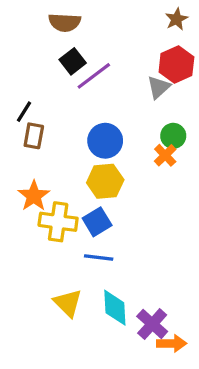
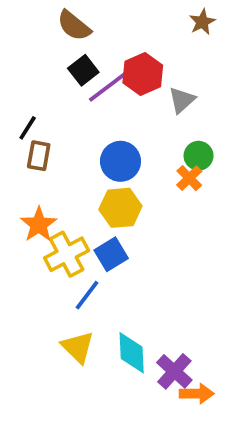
brown semicircle: (65, 22) -> (74, 26), turned 36
red hexagon: (176, 65) -> (143, 74), moved
yellow cross: (58, 222) -> (67, 254), turned -36
blue line: (99, 257) -> (87, 295), moved, turned -60

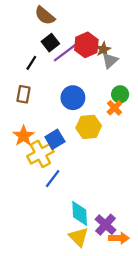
brown star: (202, 22) -> (103, 49), moved
black line: (28, 128) -> (31, 63), moved
yellow hexagon: (120, 208) -> (89, 127), moved
blue square: (111, 254) -> (55, 139), moved
yellow triangle: (78, 347) -> (79, 237), moved

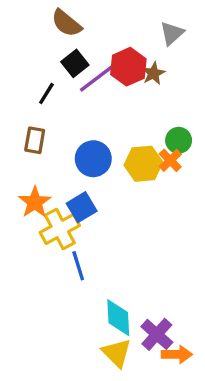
gray triangle: (110, 61) -> (172, 33), moved
blue circle: (73, 98) -> (93, 159), moved
yellow hexagon: (89, 127) -> (143, 164), moved
blue line: (53, 179) -> (78, 266), turned -54

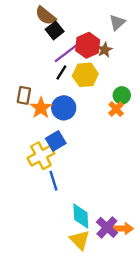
black square: (75, 63) -> (55, 30), moved
black line: (46, 93) -> (61, 73), moved
yellow hexagon: (143, 164) -> (85, 75), moved
orange star: (35, 202) -> (41, 108), moved
orange arrow: (177, 354) -> (123, 229), moved

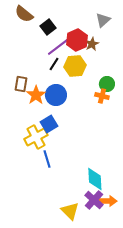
brown semicircle: (45, 16) -> (24, 14), moved
orange cross: (116, 109) -> (102, 96), turned -32
cyan diamond: (81, 216) -> (95, 179), moved

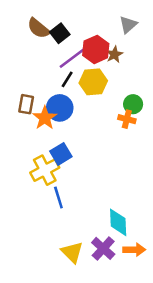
brown semicircle: (24, 14) -> (39, 28), moved
blue circle: (56, 95) -> (60, 108), moved
purple cross: (94, 200) -> (103, 248), moved
yellow triangle: (70, 211) -> (72, 252), moved

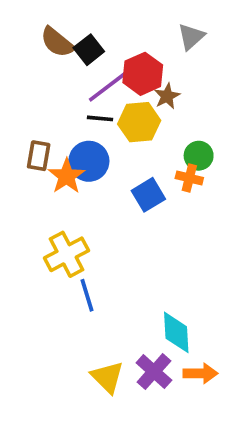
brown star: (114, 54) -> (167, 96), moved
black line: (67, 79) -> (100, 118), turned 63
blue square: (61, 154) -> (148, 195), moved

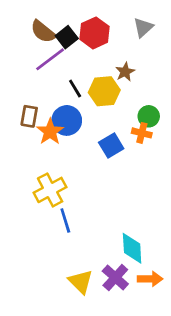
red hexagon: (143, 74) -> (95, 33), moved
purple line: (107, 87) -> (50, 59), moved
black line: (100, 118) -> (75, 89), turned 54

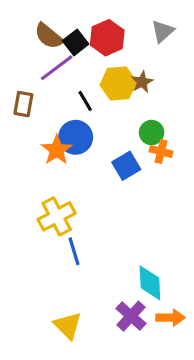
yellow hexagon: (104, 91) -> (118, 84), moved
brown rectangle: (29, 116) -> (23, 104), moved
green circle: (149, 116) -> (152, 133), moved
yellow triangle: (81, 282) -> (68, 326), moved

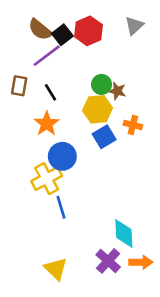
brown star: (142, 82) -> (117, 91), moved, turned -30
yellow hexagon: (118, 84) -> (98, 109), moved
black line: (85, 101) -> (51, 92), moved
green circle: (152, 133) -> (102, 84), moved
blue circle: (76, 137) -> (62, 156), moved

